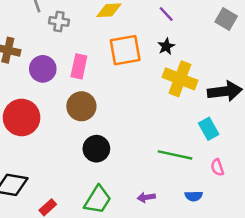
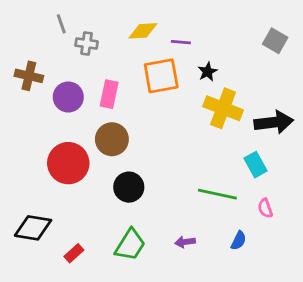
purple line: (166, 14) -> (181, 42), moved, turned -42
red circle: (22, 117) -> (68, 163), moved
blue semicircle: (194, 196) -> (239, 241), turned -63

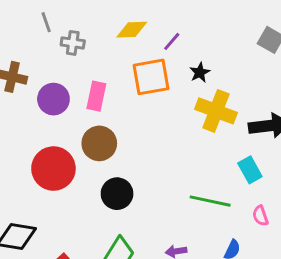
purple line: (181, 42) -> (172, 41), turned -54

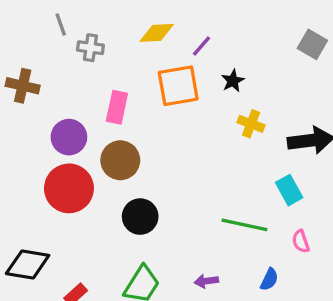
purple circle: (53, 99) -> (69, 137), moved
yellow cross: (216, 111) -> (251, 124), size x0.6

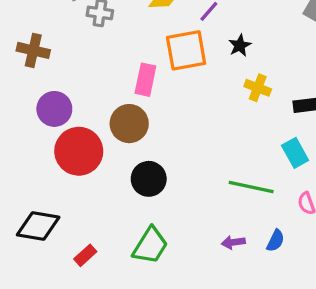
pink rectangle: (117, 107) -> (145, 80), moved
purple circle: (69, 137) -> (54, 109), moved
purple arrow: (206, 281) -> (233, 242), moved

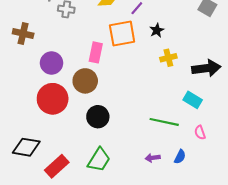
yellow cross: (258, 88) -> (168, 58), turned -35
purple circle: (54, 109) -> (52, 63), moved
cyan rectangle: (295, 153) -> (193, 100), turned -30
red rectangle: (85, 255) -> (57, 166), size x1.6

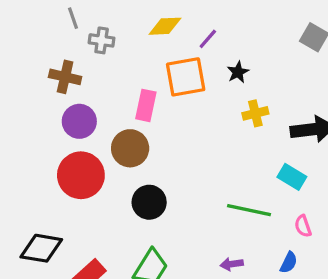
brown cross: (23, 34) -> (65, 77), moved
blue semicircle: (180, 157) -> (289, 262), moved

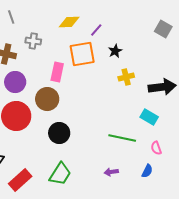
gray cross: (102, 40) -> (33, 41), moved

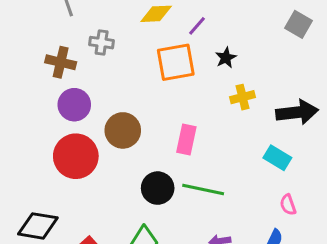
pink rectangle: (57, 72) -> (186, 140), moved
black circle: (59, 133) -> (158, 188), moved
green line: (122, 138) -> (203, 190), moved

